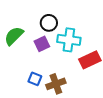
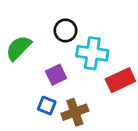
purple square: (42, 44) -> (56, 75), moved

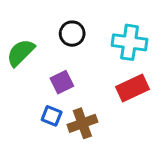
cyan cross: (92, 53) -> (130, 42), moved

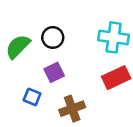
black circle: (72, 34) -> (53, 37), moved
blue square: (52, 116) -> (32, 97), moved

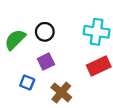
brown cross: (72, 109) -> (61, 92), turned -30

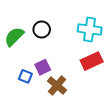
purple square: (46, 62) -> (43, 67), moved

